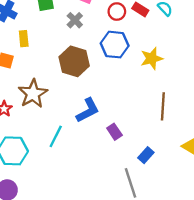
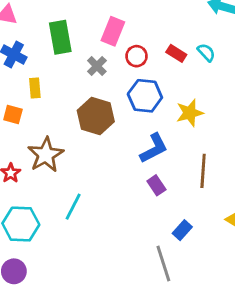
red circle: (117, 12) -> (137, 56), moved
blue L-shape: (88, 110) -> (154, 148), moved
purple rectangle: (114, 132) -> (156, 185), moved

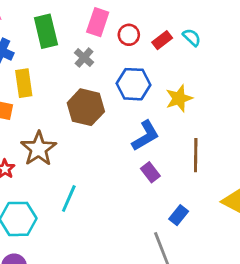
red rectangle: (176, 53) -> (162, 40), turned -66
red circle: (137, 56) -> (129, 35), moved
yellow rectangle: (35, 88) -> (24, 83), size x1.4

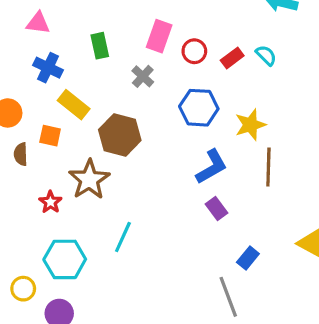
green rectangle: (46, 31) -> (100, 46), size x0.7
yellow rectangle: (24, 83) -> (74, 105), turned -44
brown hexagon: (86, 107) -> (120, 135), moved
brown line: (196, 155) -> (268, 167), moved

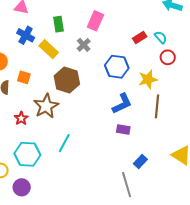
red circle: (194, 51) -> (168, 57), moved
yellow rectangle: (74, 105) -> (49, 49), moved
purple rectangle: (216, 209) -> (123, 130), turned -48

